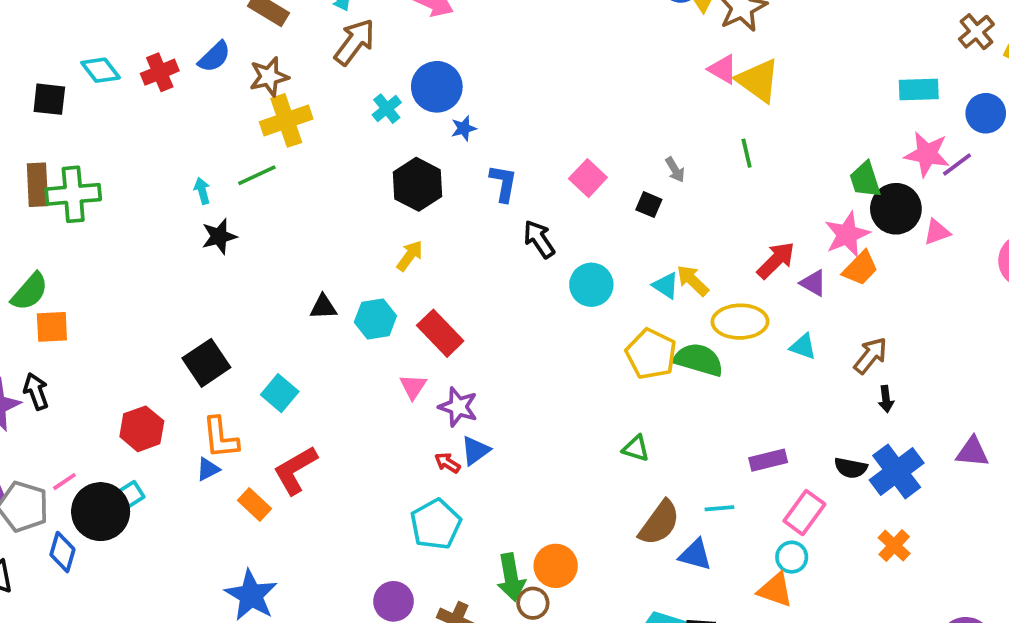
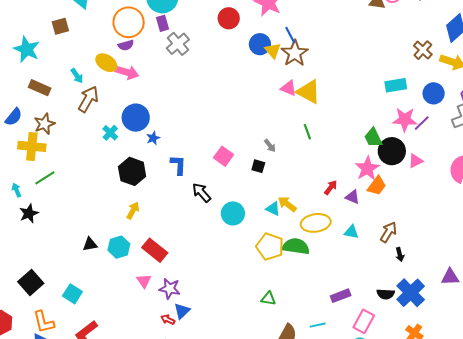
yellow cross: (286, 120) -> (32, 146), moved, turned 32
red arrow: (776, 260) -> (331, 187), size x0.7

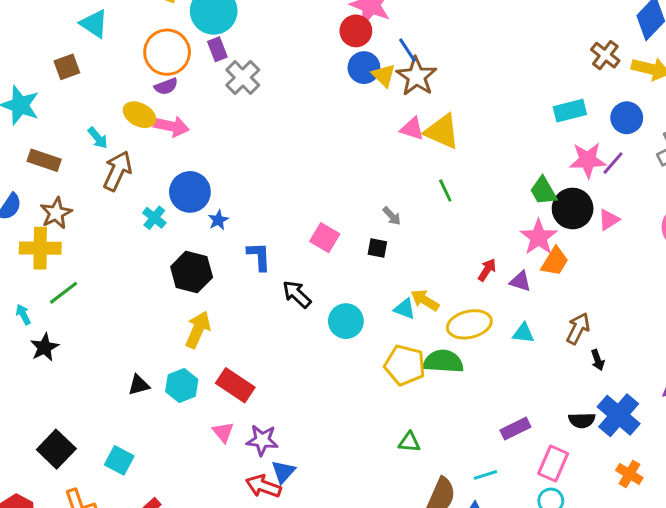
red circle: (229, 18) -> (356, 31), moved
yellow arrow: (133, 211) -> (198, 330), size x1.4
red arrow: (168, 320) -> (263, 486), size x1.6

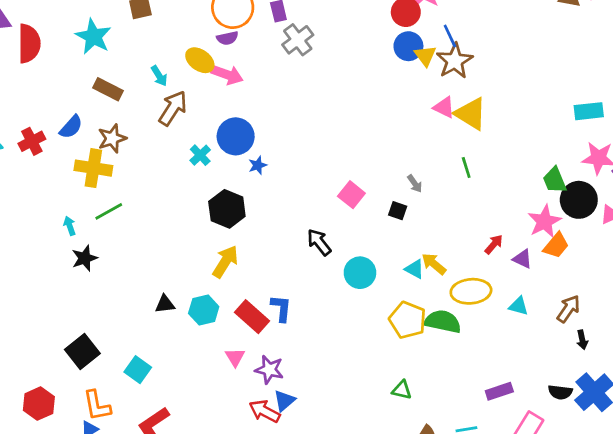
blue L-shape: (259, 256) -> (281, 308), moved

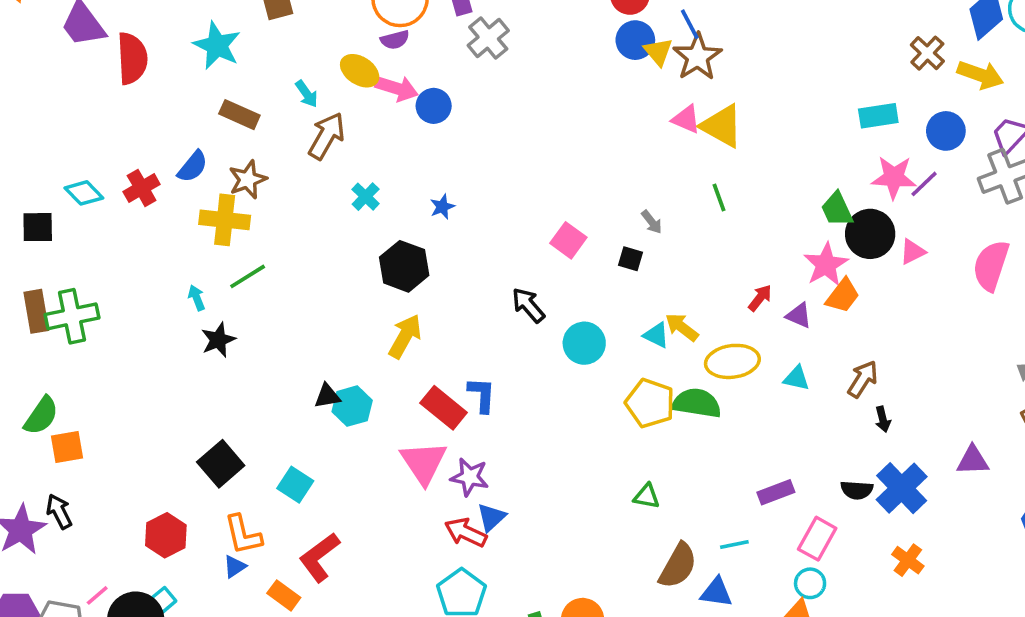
blue circle: (236, 136) -> (434, 106), moved, size x0.7
cyan hexagon: (204, 310) -> (352, 406), moved
pink triangle: (235, 357) -> (423, 463), size x1.8

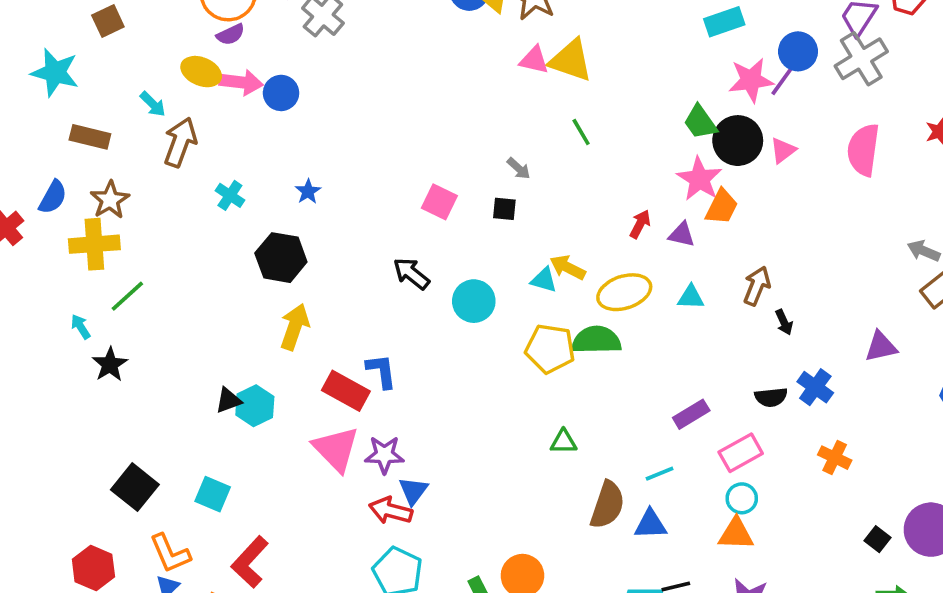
blue circle: (946, 131) -> (798, 51), moved
blue cross: (902, 488) -> (815, 387), size x0.7
pink rectangle: (817, 539) -> (741, 453), turned 42

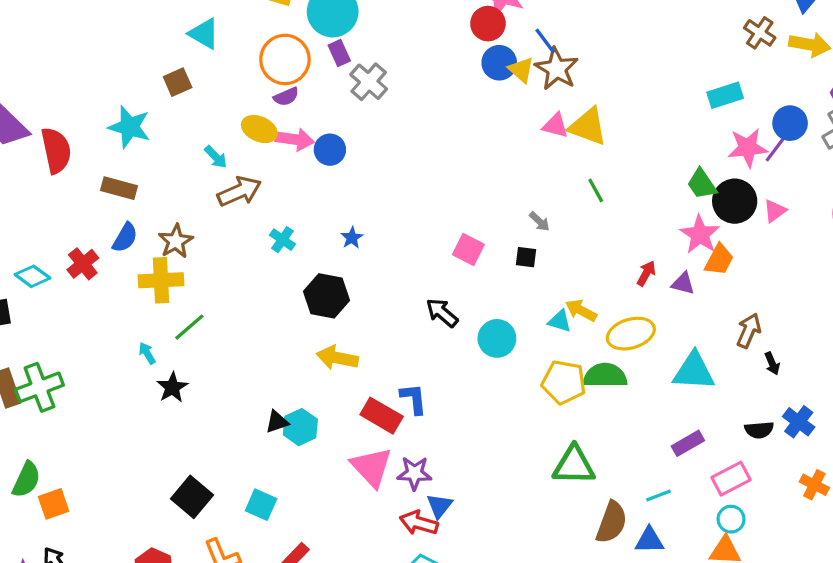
brown rectangle: (90, 137) -> (119, 188), moved
brown arrow: (180, 142) -> (239, 191), turned 45
cyan triangle: (691, 297) -> (694, 371), moved, size x1.8
yellow arrow: (295, 327) -> (337, 358), turned -99
green triangle: (564, 442) -> (574, 465), size x1.8

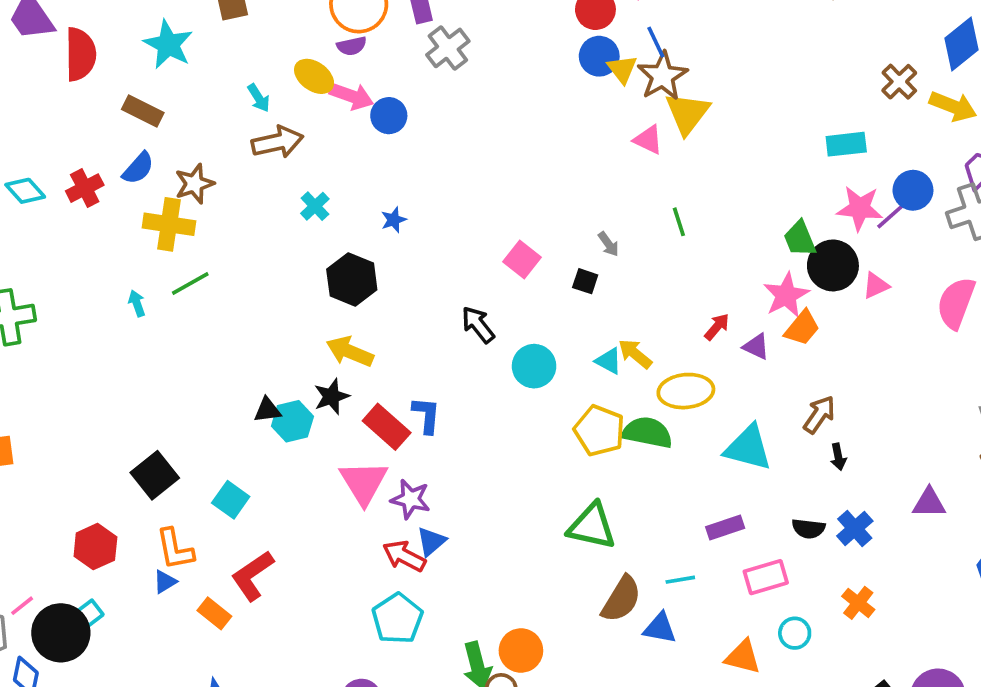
yellow triangle: (588, 127) -> (687, 113), moved, turned 36
black star: (172, 387) -> (331, 397), moved
cyan circle: (731, 519) -> (795, 633), moved

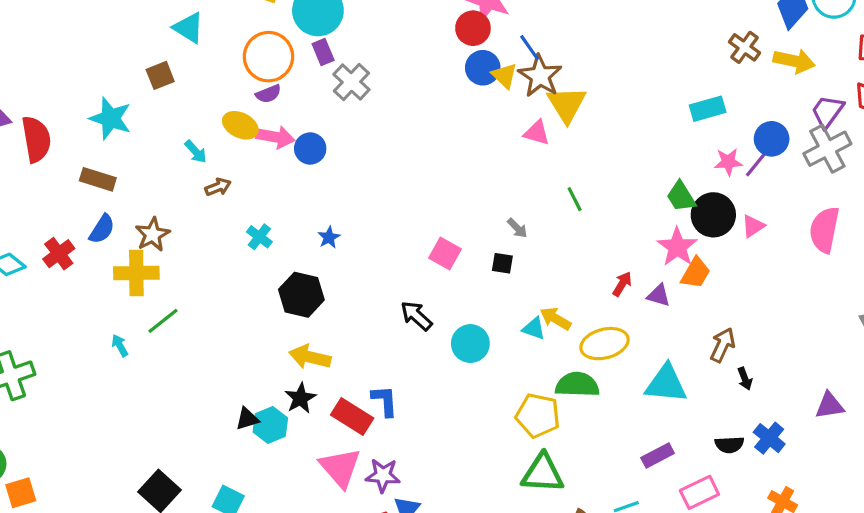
brown arrow: (277, 142) -> (218, 187), size x0.6
pink star: (860, 208) -> (728, 162), size x0.7
yellow pentagon: (599, 431) -> (538, 415), moved

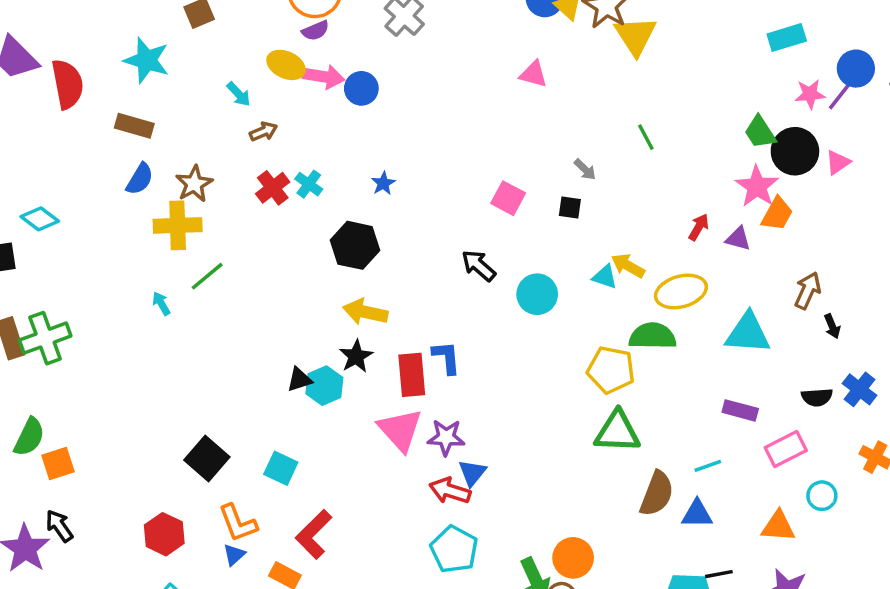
pink triangle: (537, 133) -> (533, 74), moved
red cross: (59, 254) -> (273, 188), moved
red rectangle: (352, 417) -> (412, 375), turned 54
purple rectangle: (658, 456) -> (740, 410), turned 44

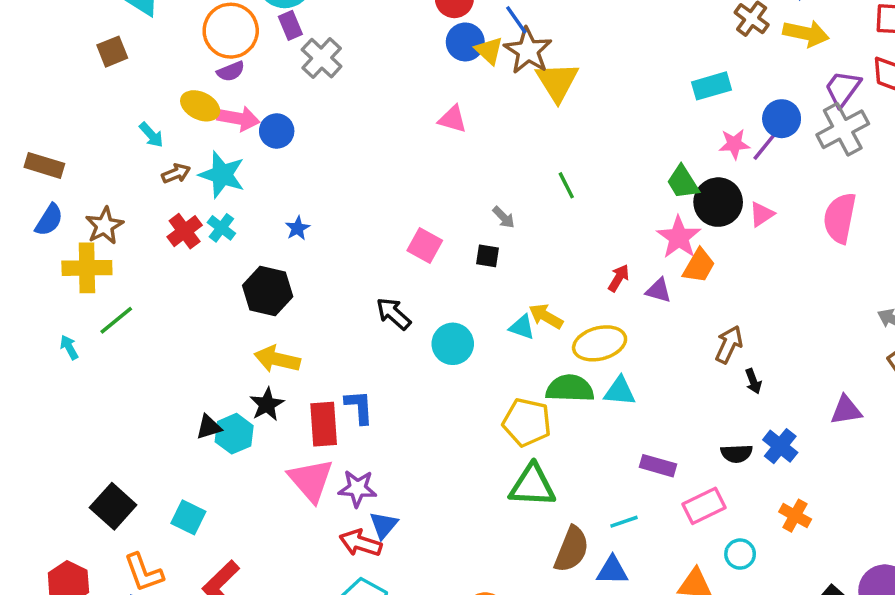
cyan star: (147, 60) -> (222, 175), moved
cyan triangle: (748, 333) -> (620, 391), moved, size x0.7

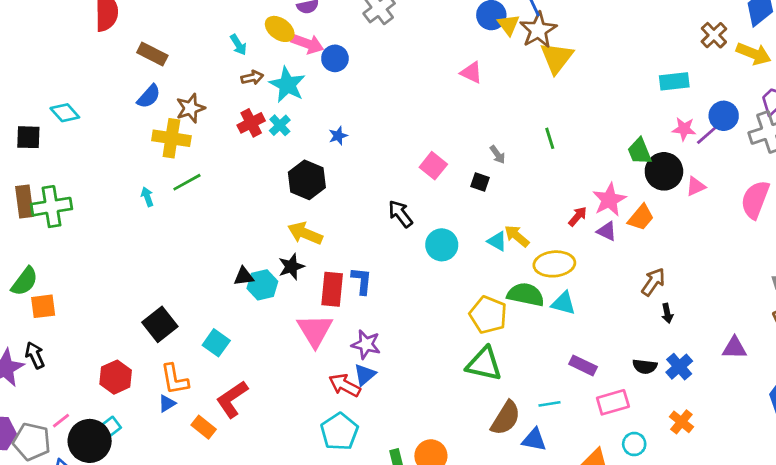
pink star: (679, 237) -> (609, 200), moved
purple star: (357, 488) -> (366, 344), moved

